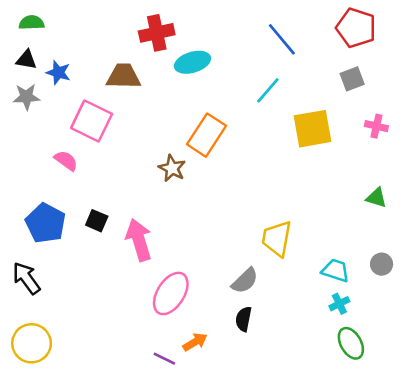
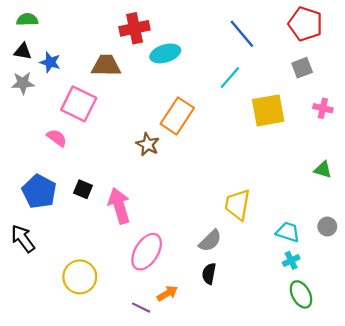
yellow circle: (32, 343) -> (80, 277), moved

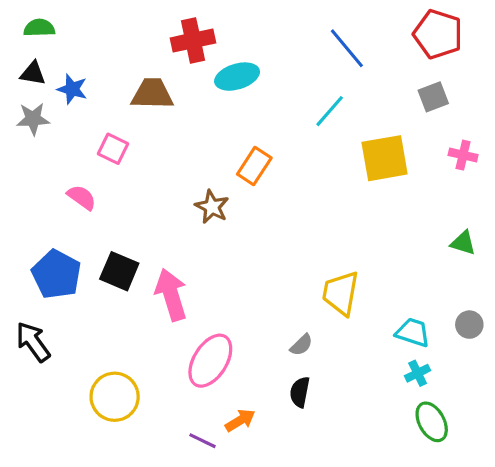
pink square: (79, 104) -> (113, 149), size x0.6
orange rectangle: (177, 116) -> (254, 166), size x0.7
black square: (83, 189) -> (119, 271), size x1.4
gray semicircle: (210, 241) -> (301, 345), size x0.7

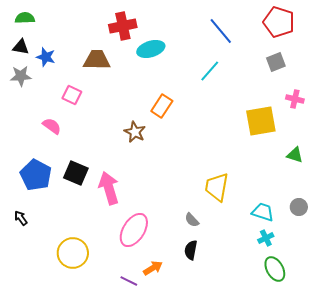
yellow square: (385, 158) -> (261, 121), moved
black arrow: (33, 342) -> (21, 218), size x0.6
gray semicircle: (301, 345) -> (192, 220), turned 91

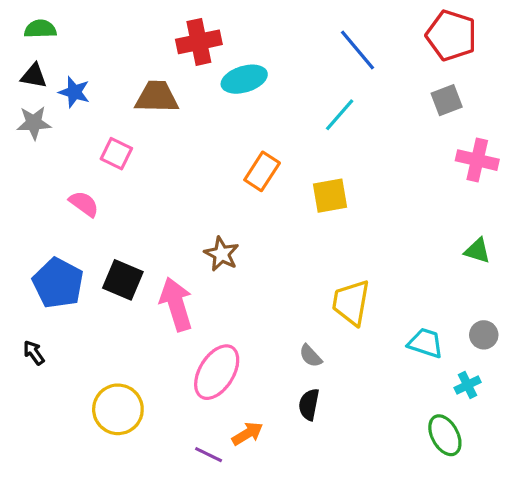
pink cross: (295, 99) -> (477, 160), size x1.4
yellow square: (261, 121) -> (330, 196), moved, size x0.7
brown star: (135, 132) -> (222, 254), moved
cyan cross: (266, 238) -> (468, 385), moved

